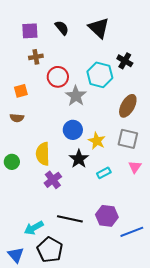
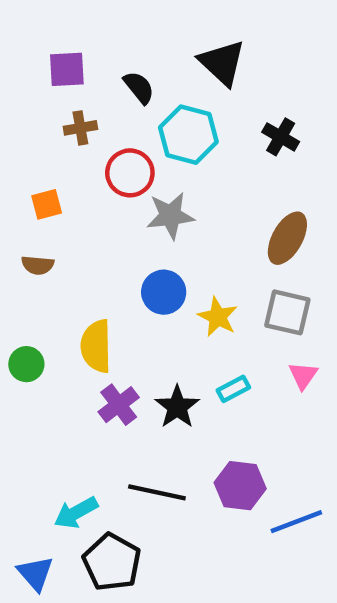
black semicircle: (62, 28) -> (139, 87), moved
cyan hexagon: (100, 75) -> (188, 135), moved
gray star: (76, 96) -> (170, 216), turned 30
black star: (79, 159) -> (177, 407), moved

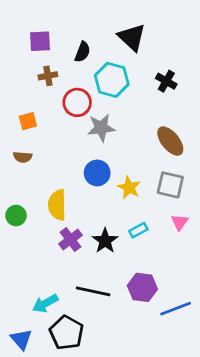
black semicircle: (139, 87) -> (82, 52), turned 60
brown ellipse: (287, 238) -> (170, 141), turned -68

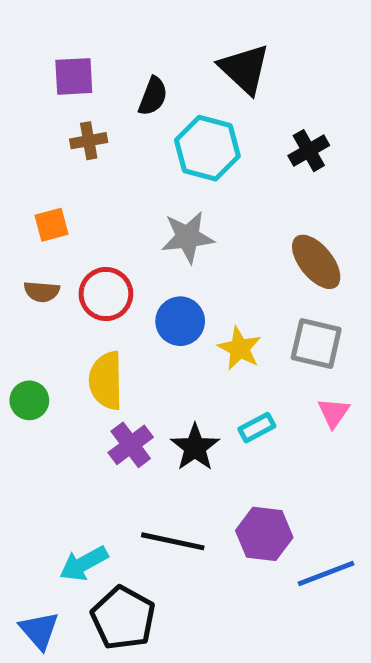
black cross: (166, 81) -> (309, 151), turned 30
red circle: (77, 102) -> (106, 294), moved

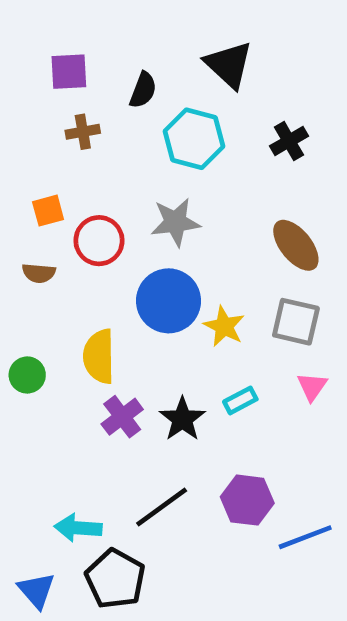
red circle: (106, 294) -> (99, 241), moved
blue circle: (180, 321) -> (168, 301), size x1.4
black line: (173, 541) -> (162, 507), turned -48
cyan arrow: (84, 564) -> (78, 528), turned 33

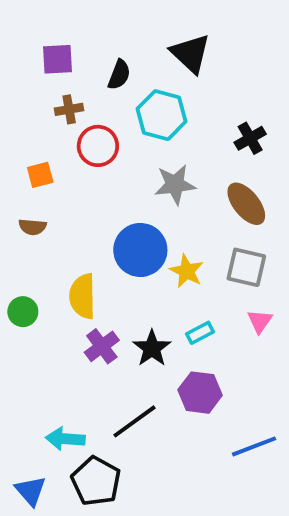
black cross: (289, 141) -> (250, 138), moved
gray star: (175, 222) -> (175, 184), moved
red circle: (99, 241) -> (98, 146), moved
purple hexagon: (247, 500) -> (200, 393), moved

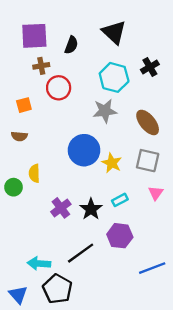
purple square: (58, 59) -> (34, 36), size x1.4
cyan hexagon: (162, 115) -> (114, 77), moved
black cross: (250, 138) -> (150, 67), moved
yellow semicircle: (83, 296) -> (34, 173), moved, size x0.7

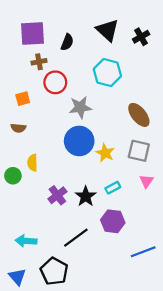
black cross: (150, 67) -> (141, 37), moved
gray star: (105, 111) -> (80, 107), moved
cyan arrow: (39, 263) -> (26, 241), moved

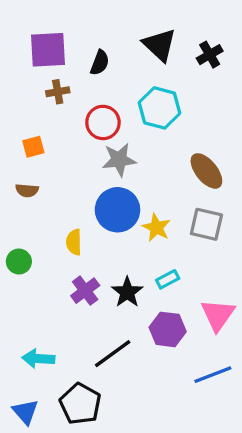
red circle: (55, 82) -> (103, 122), moved
yellow semicircle: (32, 163) -> (74, 242), moved
pink triangle: (146, 181) -> (218, 315), moved, size x1.6

